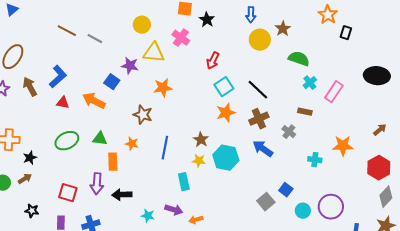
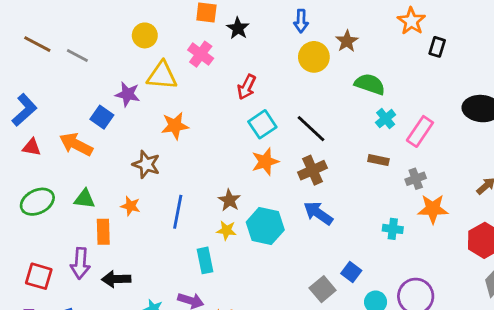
gray cross: (289, 132) -> (416, 179), moved, turned 32

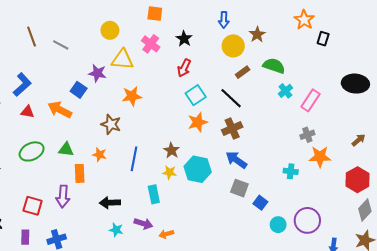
black star: (238, 28) -> (184, 39), moved
brown line: (37, 44) -> (32, 37), turned 42
brown rectangle: (378, 160) -> (243, 72), moved, turned -48
black arrow: (116, 279) -> (110, 203), moved
gray square: (323, 289) -> (239, 188), moved, turned -30

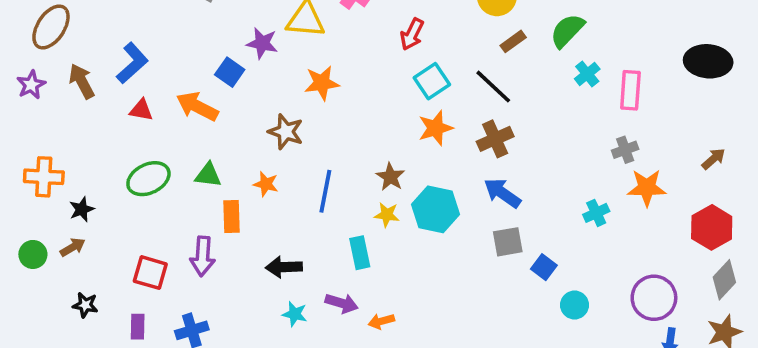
green semicircle: (274, 66) -> (567, 31), turned -65
pink rectangle: (311, 100) -> (630, 90), turned -30
cyan cross: (291, 171) -> (596, 213), turned -32
gray square: (239, 188) -> (508, 242), turned -30
purple circle: (307, 220) -> (654, 298), moved

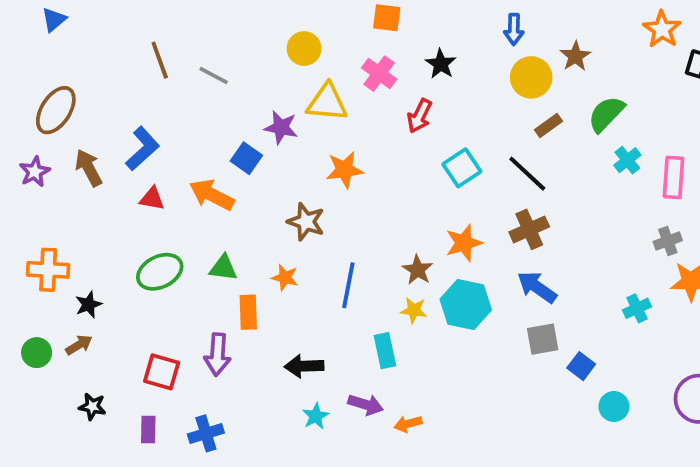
red arrow: (412, 34) -> (420, 116), moved
orange star: (436, 128) -> (464, 243), moved
cyan star: (295, 314) -> (316, 416), turned 30

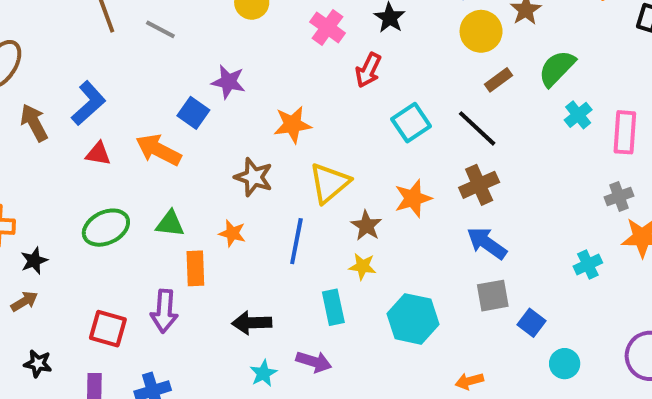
yellow triangle: (327, 102) -> (329, 183), moved, turned -45
cyan hexagon: (466, 304) -> (413, 319), moved
orange arrow: (408, 424) -> (469, 381), moved

